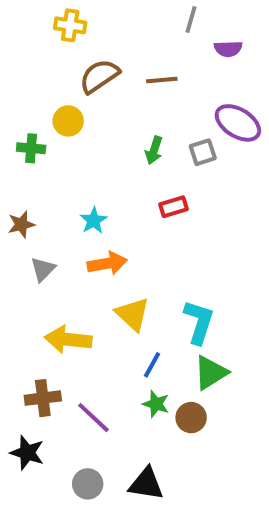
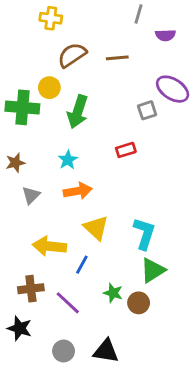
green cross: (31, 148) -> (22, 107), size x1.6
green arrow: (154, 150) -> (78, 112), moved, size x1.6
blue line: (152, 365) -> (82, 265), moved

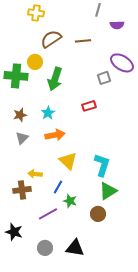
brown star: (15, 163) -> (20, 115), moved
yellow arrow: (49, 246) -> (35, 174), size x0.6
brown cross: (31, 289) -> (22, 190), moved
green star: (113, 293) -> (70, 201), moved
purple line: (68, 303) -> (48, 214), turned -72

